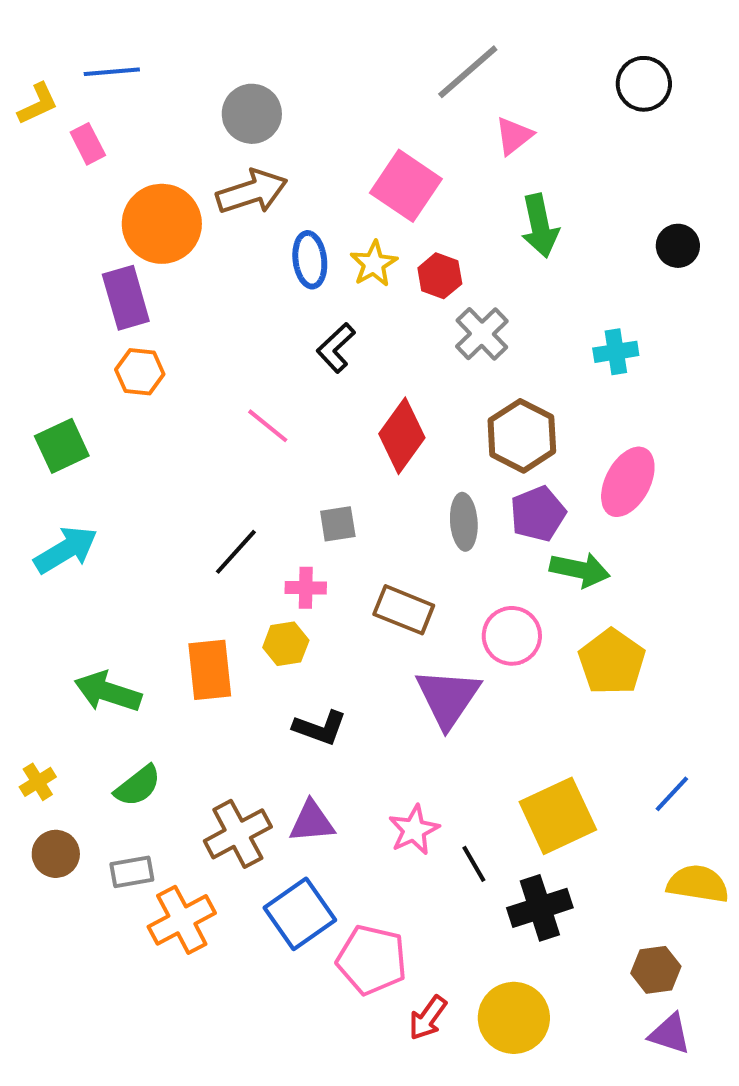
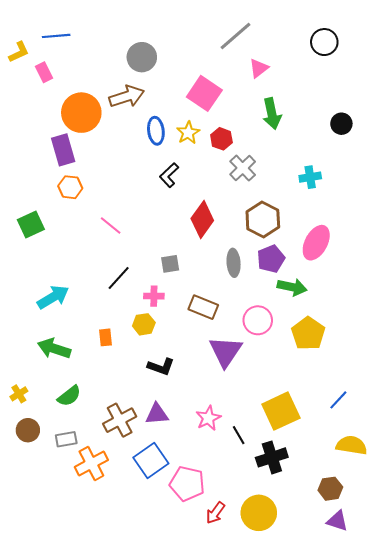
gray circle: (252, 114) -> (142, 57), moved
pink line: (268, 426) -> (111, 226), moved
cyan arrow: (66, 550) -> (53, 297), moved
orange rectangle: (210, 670) -> (106, 337), size x0.6

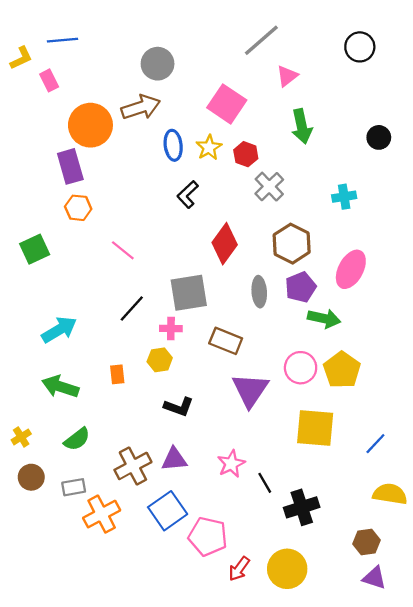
gray square: (170, 264) -> (189, 293), size x1.8
pink circle: (258, 320) -> (301, 368), moved
yellow square: (281, 411) -> (315, 428), moved, turned 30

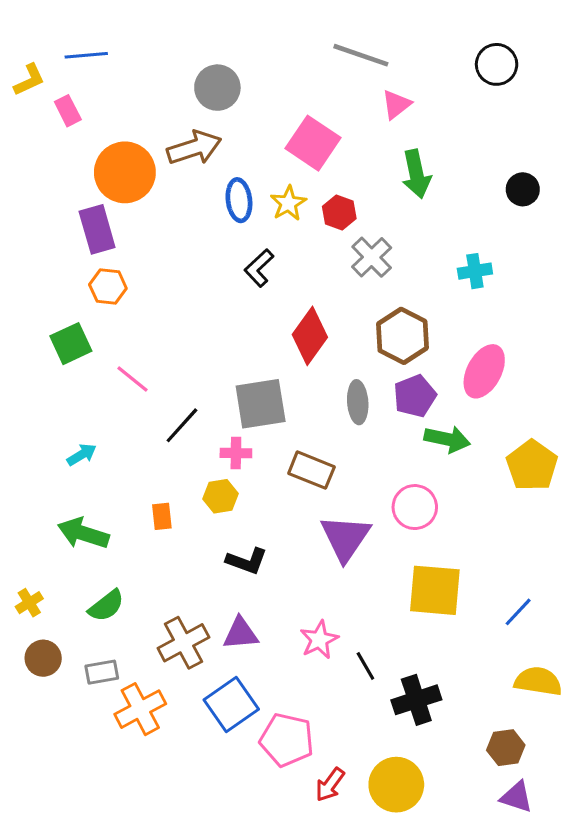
gray line: (261, 40) -> (361, 55), turned 60
green square: (35, 249) -> (71, 344), moved
pink line: (123, 250) -> (133, 379), moved
cyan arrow: (59, 330) -> (82, 455), size x0.6
yellow pentagon: (342, 370) -> (532, 465), moved

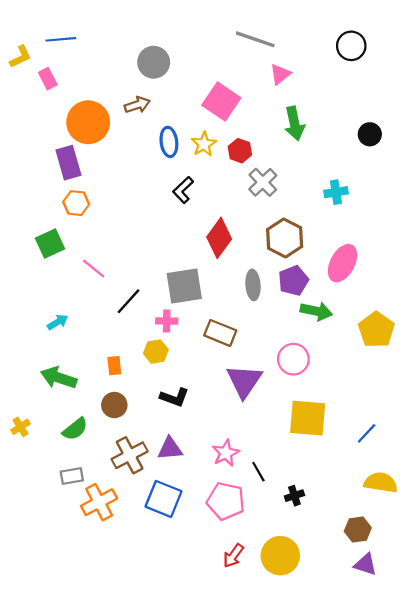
brown arrow: (194, 148) -> (137, 105), size x0.7
brown circle: (43, 658) -> (114, 405), moved
black cross: (416, 700) -> (294, 496), size x0.6
blue square: (231, 704) -> (163, 499), turned -33
pink pentagon: (287, 740) -> (226, 501), moved

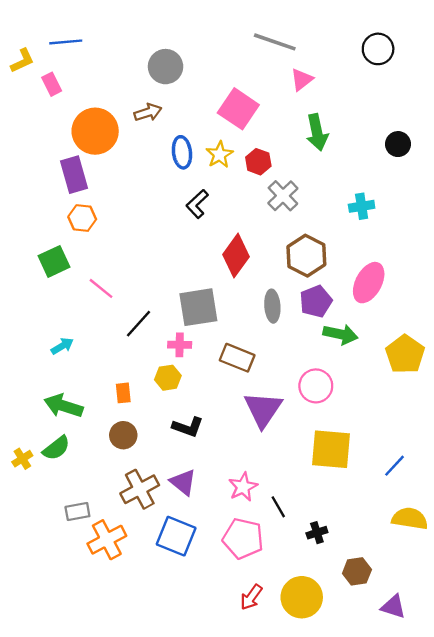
green semicircle: (75, 429) -> (56, 448), moved
purple triangle: (170, 449) -> (183, 482), turned 44
brown hexagon: (358, 529) -> (357, 571), moved

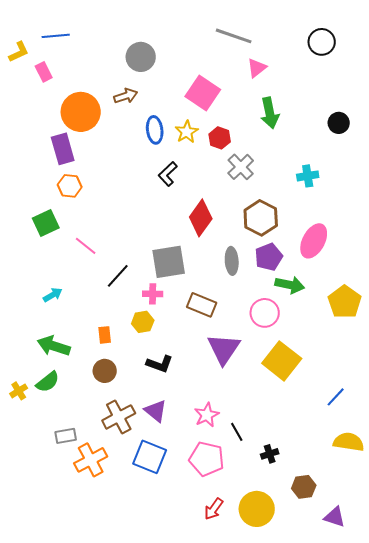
pink circle: (316, 386) -> (265, 313), moved
yellow square: (331, 449) -> (282, 361), moved, turned 33

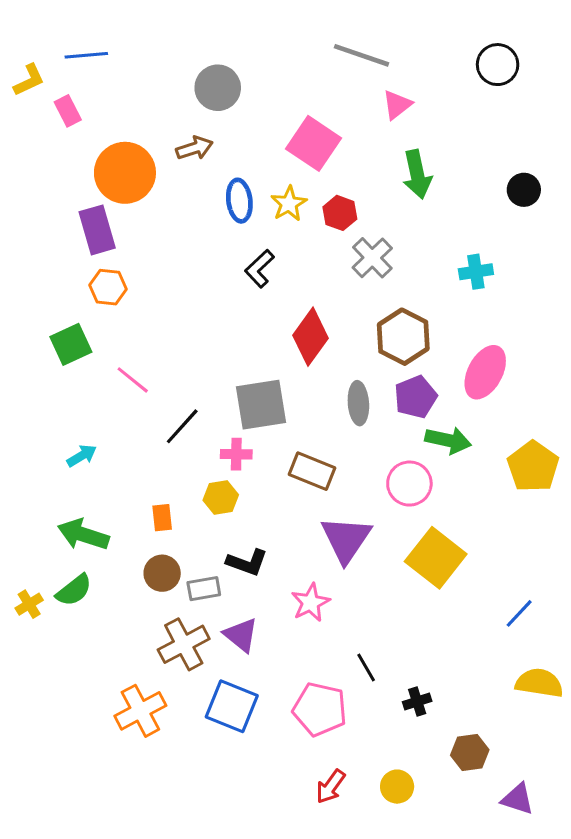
pink star: (207, 415) -> (310, 603), moved
gray rectangle: (66, 436) -> (204, 589), moved
yellow circle: (257, 509) -> (397, 787), size x0.6

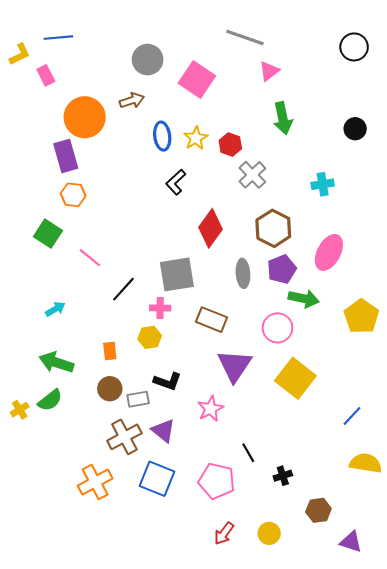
black circle: (498, 65) -> (354, 47), moved
pink square: (314, 143) -> (197, 79), moved
green square: (71, 344) -> (48, 234), turned -32

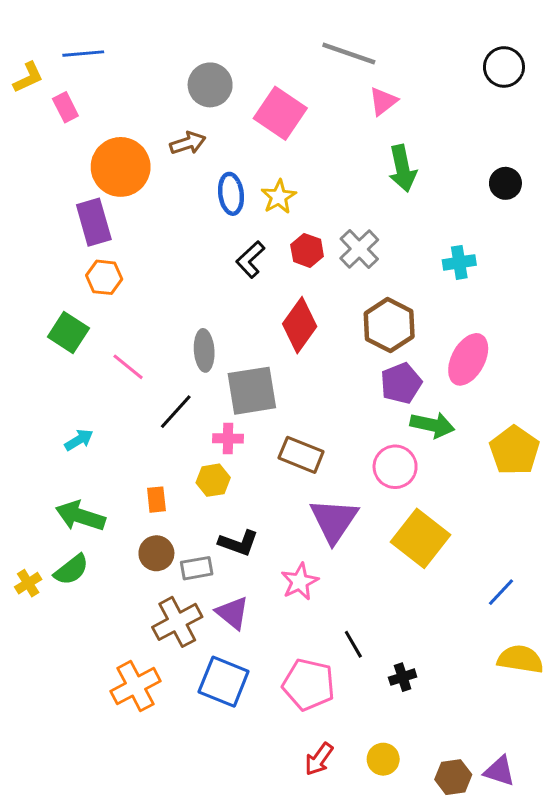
red hexagon: (230, 144) -> (307, 250), moved
gray ellipse: (243, 273) -> (204, 350), moved
brown hexagon: (318, 510) -> (453, 777), moved

